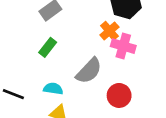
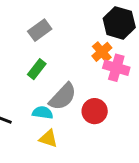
gray semicircle: (89, 71) -> (63, 97), moved
red circle: (119, 95) -> (95, 111), moved

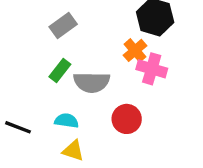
gray semicircle: (63, 97) -> (92, 82), moved, turned 48

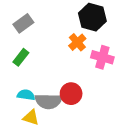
pink cross: (152, 69) -> (102, 57), moved
gray semicircle: (92, 82) -> (48, 101), moved

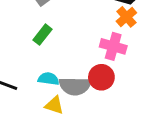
orange cross: (77, 42) -> (126, 17), moved
pink cross: (102, 57) -> (113, 46), moved

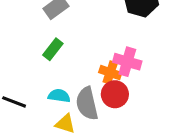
orange cross: (126, 17) -> (110, 73), moved, turned -30
gray semicircle: (75, 86) -> (87, 104), turned 76

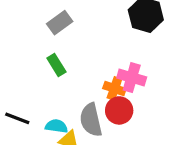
green rectangle: (53, 49) -> (56, 65), turned -70
cyan semicircle: (59, 96) -> (56, 126), moved

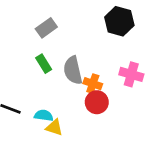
pink cross: (132, 78) -> (131, 74), moved
gray semicircle: (91, 120) -> (73, 70), moved

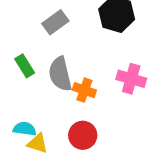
gray rectangle: (46, 28) -> (55, 22), moved
red circle: (97, 102) -> (83, 135), moved

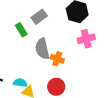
green rectangle: (25, 66) -> (21, 30), moved
pink cross: (131, 79) -> (86, 39), moved, turned -30

